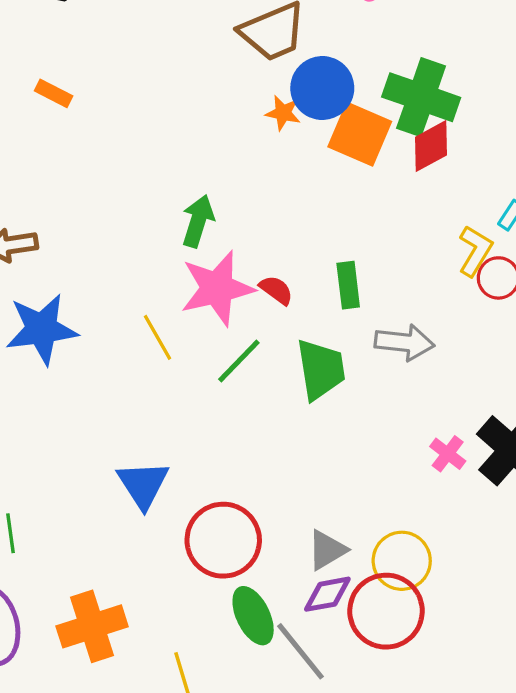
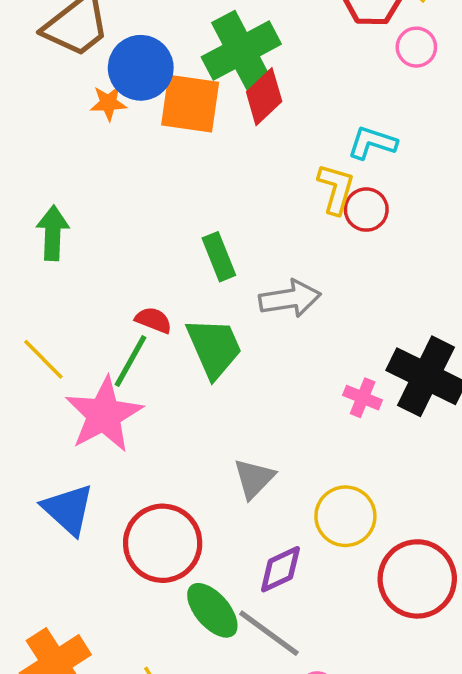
green cross: (421, 97) -> (241, 51), turned -32
pink star: (217, 288) -> (104, 415), moved
red semicircle: (276, 290) -> (153, 320), moved
gray triangle: (327, 550) -> (254, 478), moved
red circle: (386, 611) -> (417, 579), moved

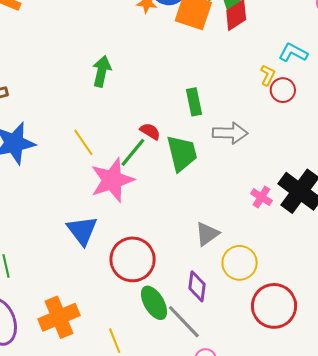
yellow L-shape: (336, 189) -> (268, 75), size x0.7
gray triangle: (254, 478) -> (207, 234), moved
purple diamond: (280, 569) -> (197, 286), turned -68

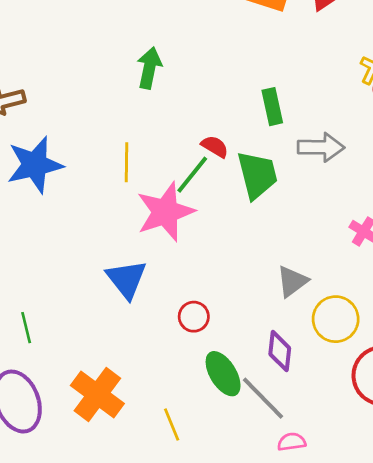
yellow line: (83, 142) -> (126, 162), turned 36
red circle: (133, 259) -> (194, 317), size x0.5
orange cross: (59, 317) -> (97, 395), turned -30

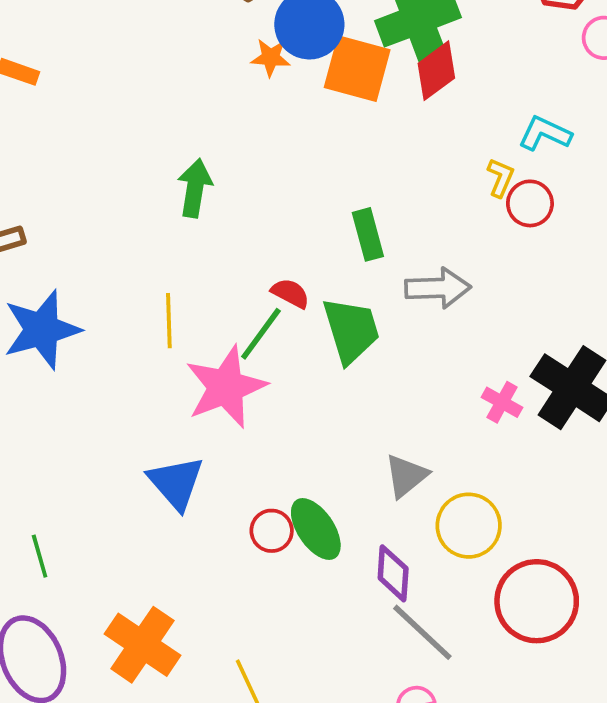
green ellipse: (223, 374) -> (316, 529), moved
gray line: (263, 398) -> (422, 632), moved

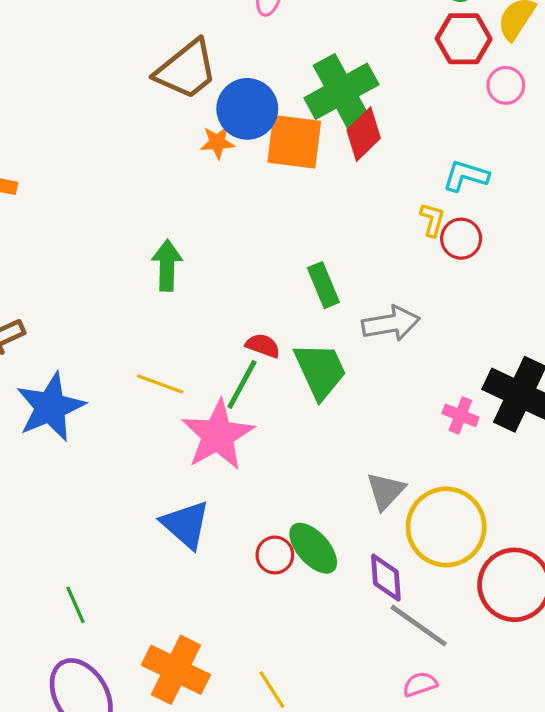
yellow line: (169, 321) -> (160, 384), turned -60
yellow circle: (469, 526) -> (446, 527), size x1.4

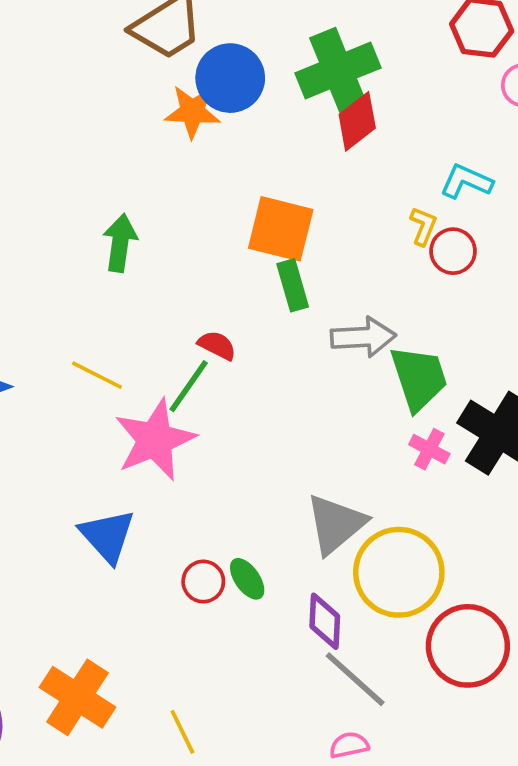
orange star: (217, 142) -> (192, 112), size x1.4
orange square: (294, 142) -> (281, 229), moved
green trapezoid: (320, 371) -> (419, 378), moved
gray triangle: (386, 491) -> (336, 524), size x1.4
green ellipse: (313, 548) -> (247, 579), size x0.7

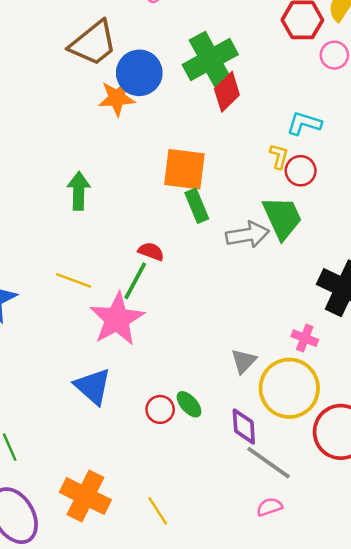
green trapezoid: (419, 378) -> (282, 218), moved
pink cross: (429, 449) -> (305, 338), moved
gray triangle: (336, 524) -> (244, 361), size x0.6

